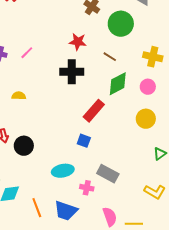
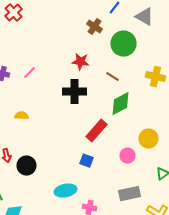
pink circle: (148, 87) -> (128, 156), moved
gray rectangle: (108, 174) -> (130, 194), moved, turned -40

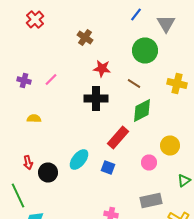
gray triangle: (144, 17) -> (166, 24), turned 30
brown cross: (94, 27) -> (85, 38), moved
yellow semicircle: (22, 116) -> (34, 118), moved
cyan ellipse: (66, 191) -> (79, 160), moved, turned -40

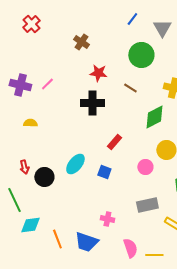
purple cross: (24, 80) -> (20, 85), size x1.5
green diamond: (142, 110) -> (154, 117), moved
red rectangle: (118, 138) -> (114, 142), size x0.7

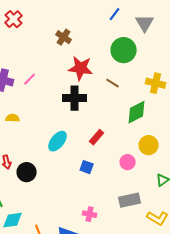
red star: (98, 73) -> (81, 68), size x1.4
cyan ellipse: (75, 164) -> (58, 141), moved

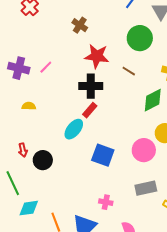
red rectangle: (97, 137) -> (90, 110), moved
pink circle: (128, 162) -> (144, 150), size x1.5
blue square: (87, 167) -> (103, 155), size x1.6

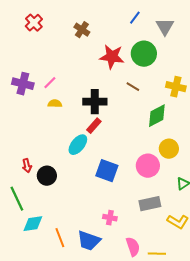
brown cross: (80, 25) -> (82, 30), moved
red star: (97, 56) -> (112, 57), moved
yellow semicircle: (29, 106) -> (55, 104), moved

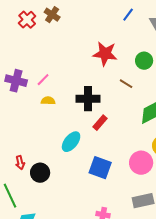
brown cross: (82, 30) -> (52, 15), moved
green circle: (144, 54) -> (144, 61), moved, size x0.7
red rectangle: (94, 126) -> (100, 123), moved

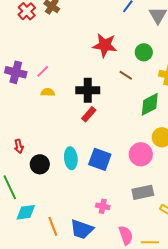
red rectangle: (100, 123) -> (89, 114), moved
cyan ellipse: (71, 142) -> (71, 158), moved, turned -45
red arrow: (20, 163) -> (19, 146), moved

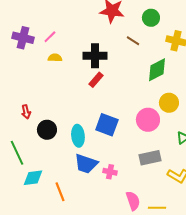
cyan ellipse: (71, 158) -> (78, 136), moved
blue trapezoid: (82, 229) -> (86, 164), moved

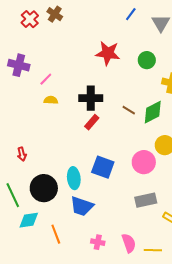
purple cross: (23, 38) -> (19, 65), moved
brown line: (133, 41) -> (129, 110), moved
black circle: (47, 130) -> (44, 188), moved, size x1.4
pink cross: (110, 172) -> (98, 242), moved

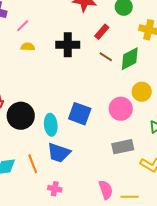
red rectangle: (92, 122) -> (102, 32), moved
black circle: (44, 188) -> (21, 116), moved
orange line: (56, 234) -> (33, 164), moved
pink cross: (98, 242) -> (55, 189), moved

